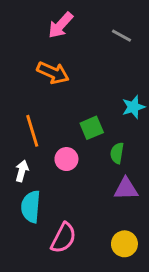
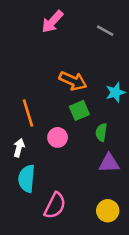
orange arrow: (53, 73) -> (73, 81), moved

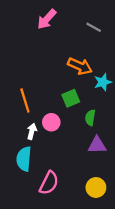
orange arrow: (73, 81) -> (80, 66), moved
white arrow: (19, 148) -> (32, 131), moved

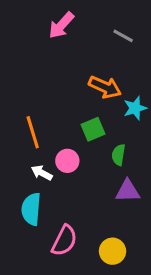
white arrow: (32, 131) -> (42, 173), turned -77
yellow circle: (96, 187) -> (113, 251), moved

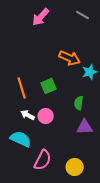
gray line: (123, 36) -> (83, 15), moved
green square: (93, 129) -> (49, 86), moved
pink circle: (67, 161) -> (46, 116), moved
cyan semicircle: (31, 209) -> (21, 139), turned 110

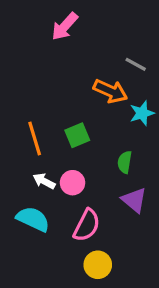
gray line: (83, 15) -> (136, 64), moved
purple triangle: (85, 127) -> (134, 200), turned 42
pink semicircle: (43, 160) -> (87, 225), moved
yellow circle: (75, 167) -> (98, 265), moved

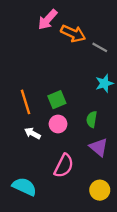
orange arrow: (110, 91) -> (73, 33), moved
pink circle: (73, 183) -> (58, 124), moved
cyan semicircle: (33, 219) -> (24, 187), moved
yellow circle: (98, 265) -> (100, 190), moved

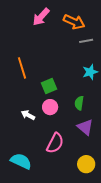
orange arrow: (73, 33) -> (74, 22), moved
gray line: (100, 47) -> (86, 41), turned -40
orange line: (26, 102) -> (22, 68), moved

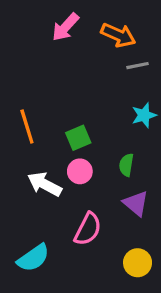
orange line: (22, 68) -> (27, 126), moved
white arrow: (28, 115) -> (45, 184), size x1.5
cyan semicircle: (21, 161) -> (33, 258), turned 120

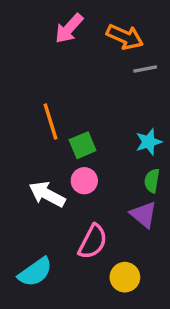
cyan star: (144, 115) -> (149, 142), moved
orange line: (27, 126) -> (50, 122), moved
green semicircle: (126, 165) -> (152, 181), moved
yellow circle: (138, 263) -> (125, 277), moved

